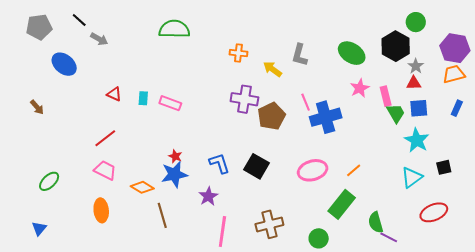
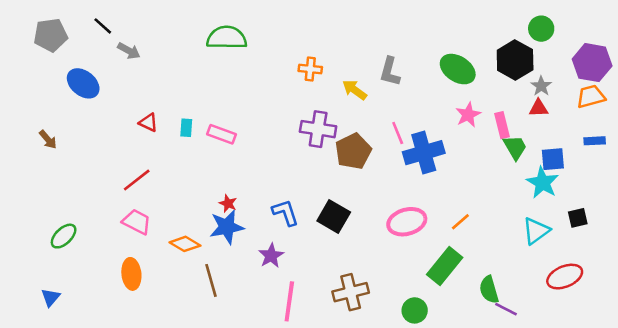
blue square: (419, 108) -> (553, 159), moved
blue rectangle: (457, 108) -> (595, 141), turned 63

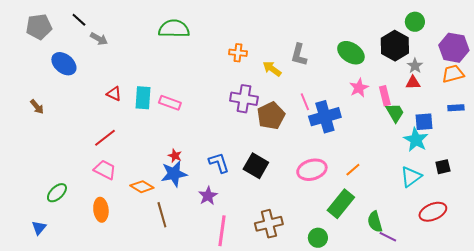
cyan rectangle: (186, 128) -> (143, 98), size x1.6
green ellipse: (64, 236) -> (57, 193), moved

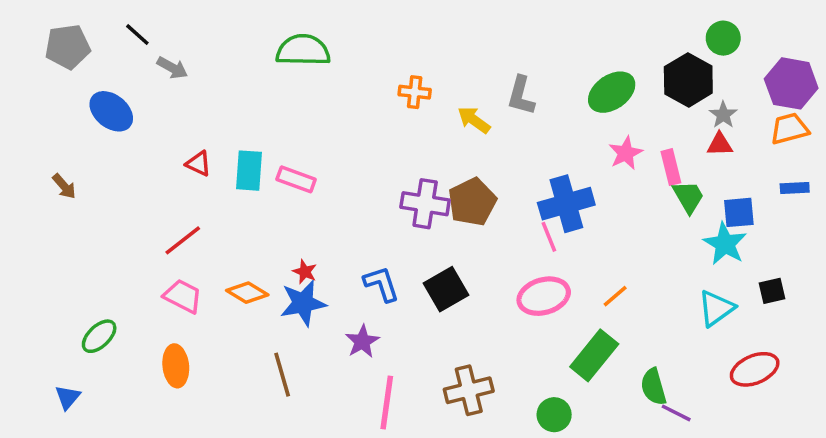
green ellipse: (351, 53) -> (612, 92), turned -68
purple cross: (244, 99) -> (425, 204), moved
pink line: (305, 102) -> (549, 237), moved
black square: (256, 166) -> (446, 289), turned 30
orange diamond: (142, 187) -> (247, 293), moved

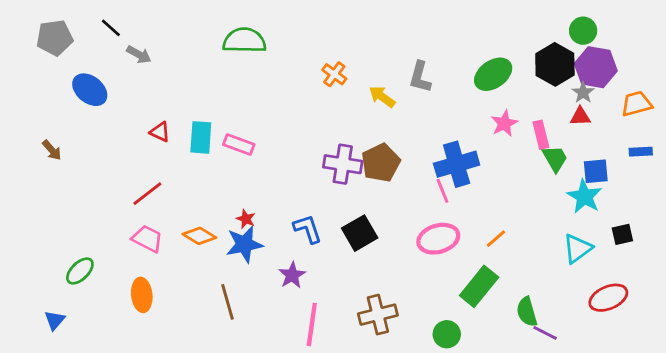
purple hexagon: (791, 83) -> (596, 67), moved
orange cross: (415, 92) -> (334, 74), turned 30

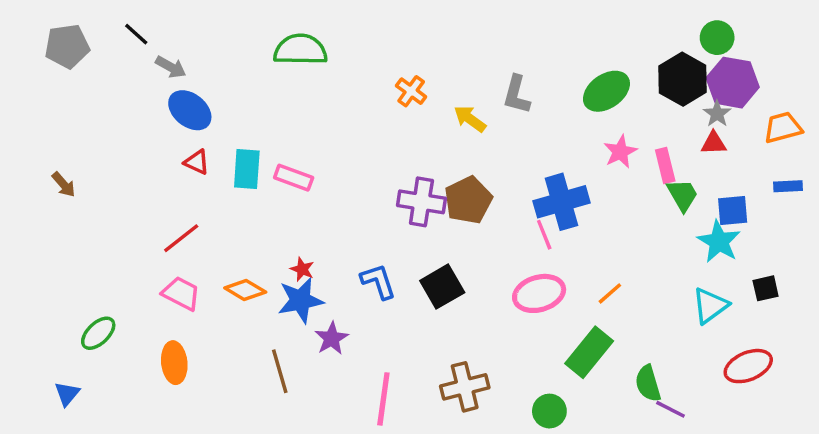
blue ellipse: (90, 90) -> (190, 110), moved
purple star: (292, 275) -> (332, 338), moved

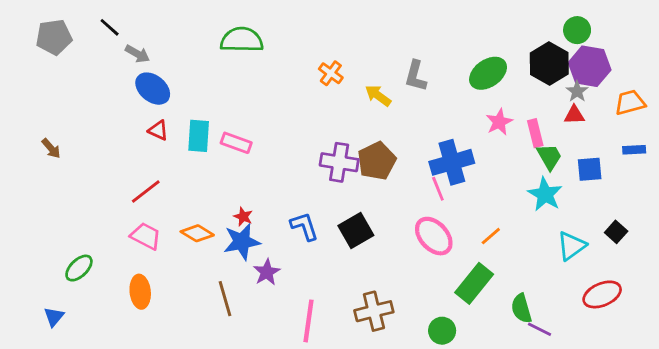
cyan star: (719, 242) -> (545, 194), moved
black square: (766, 288) -> (616, 232), turned -35
pink ellipse: (539, 293) -> (434, 236), turned 63

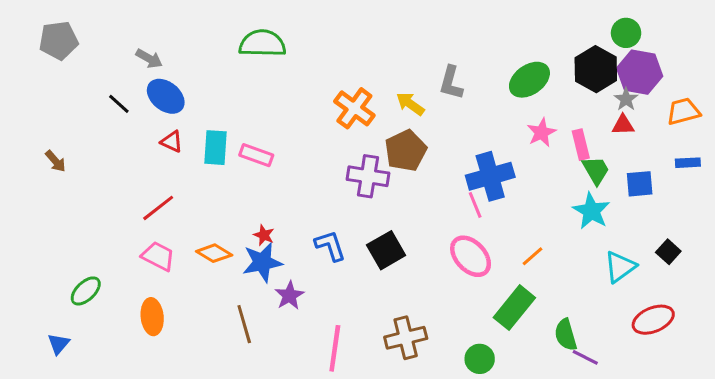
black line: (110, 27) -> (119, 104), moved
orange cross: (331, 73) -> (354, 108), moved, size x1.5
brown pentagon: (377, 161) -> (406, 151), moved

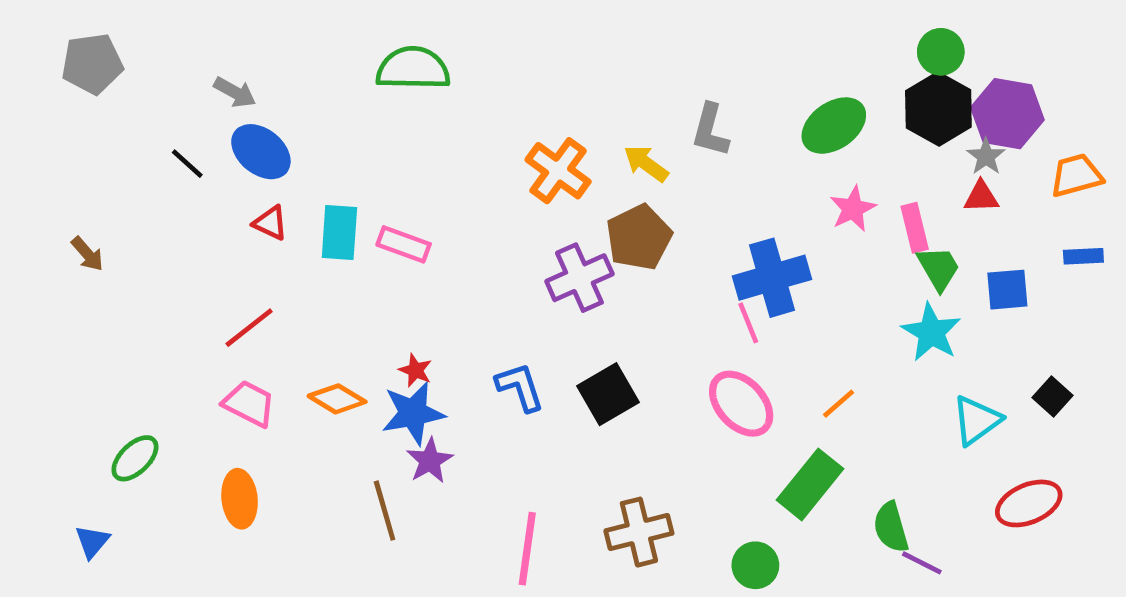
green circle: (626, 33) -> (941, 52), moved
purple cross: (368, 176) -> (579, 278), turned -33
purple star: (289, 295) -> (430, 461), moved

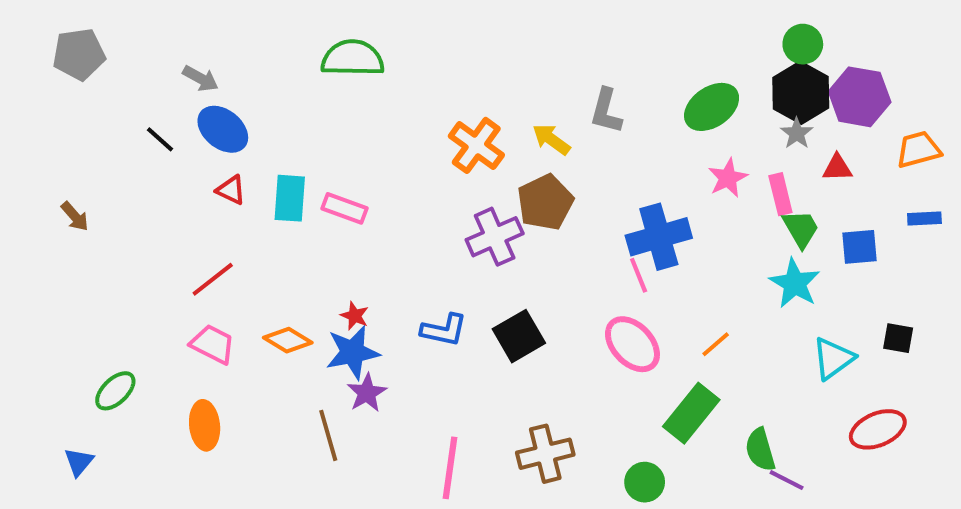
gray star: (986, 156) -> (797, 133), moved
blue L-shape: (520, 387) -> (444, 330), turned 120
black square: (1053, 397) -> (898, 338), turned -32

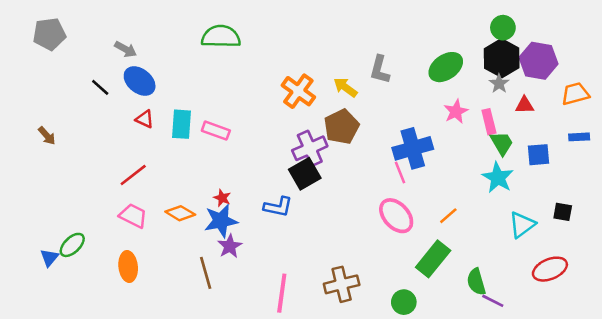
black square: (519, 336) -> (305, 174), moved
blue triangle: (79, 462) -> (49, 258), moved

